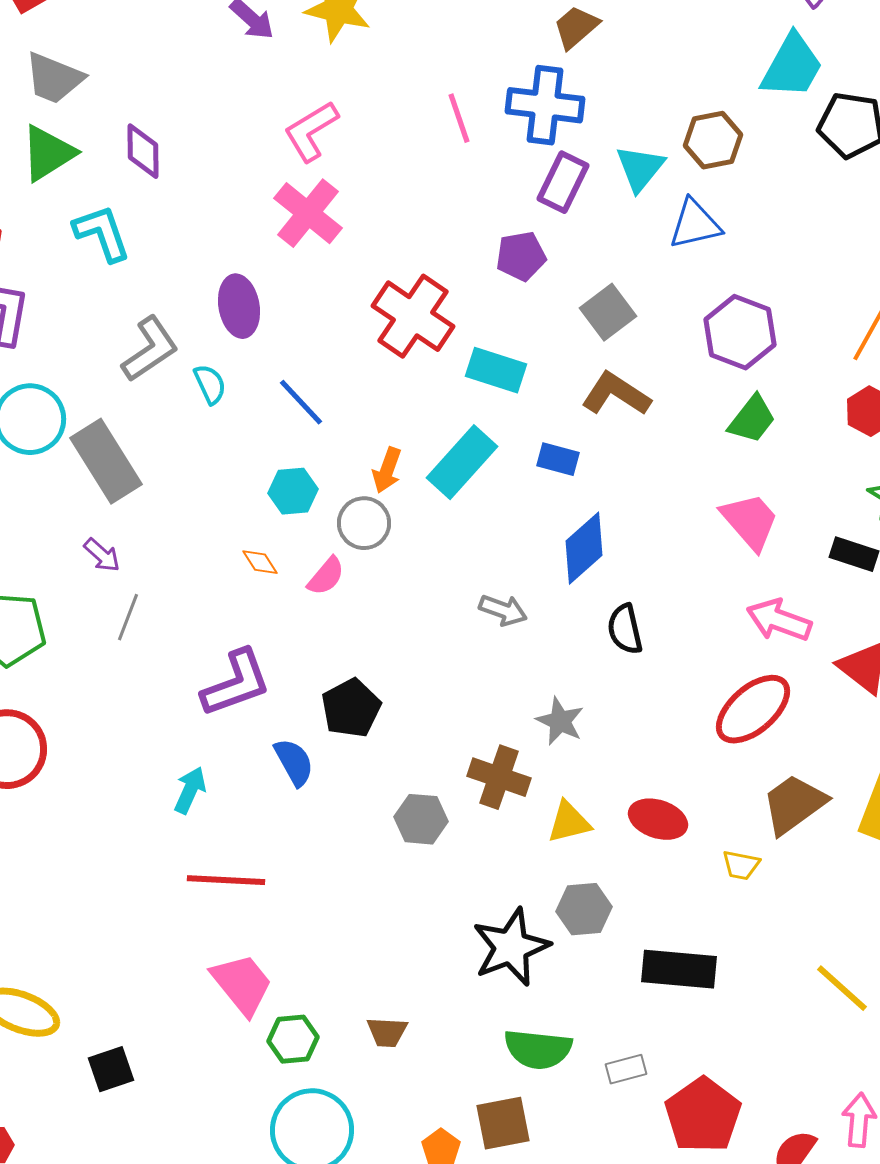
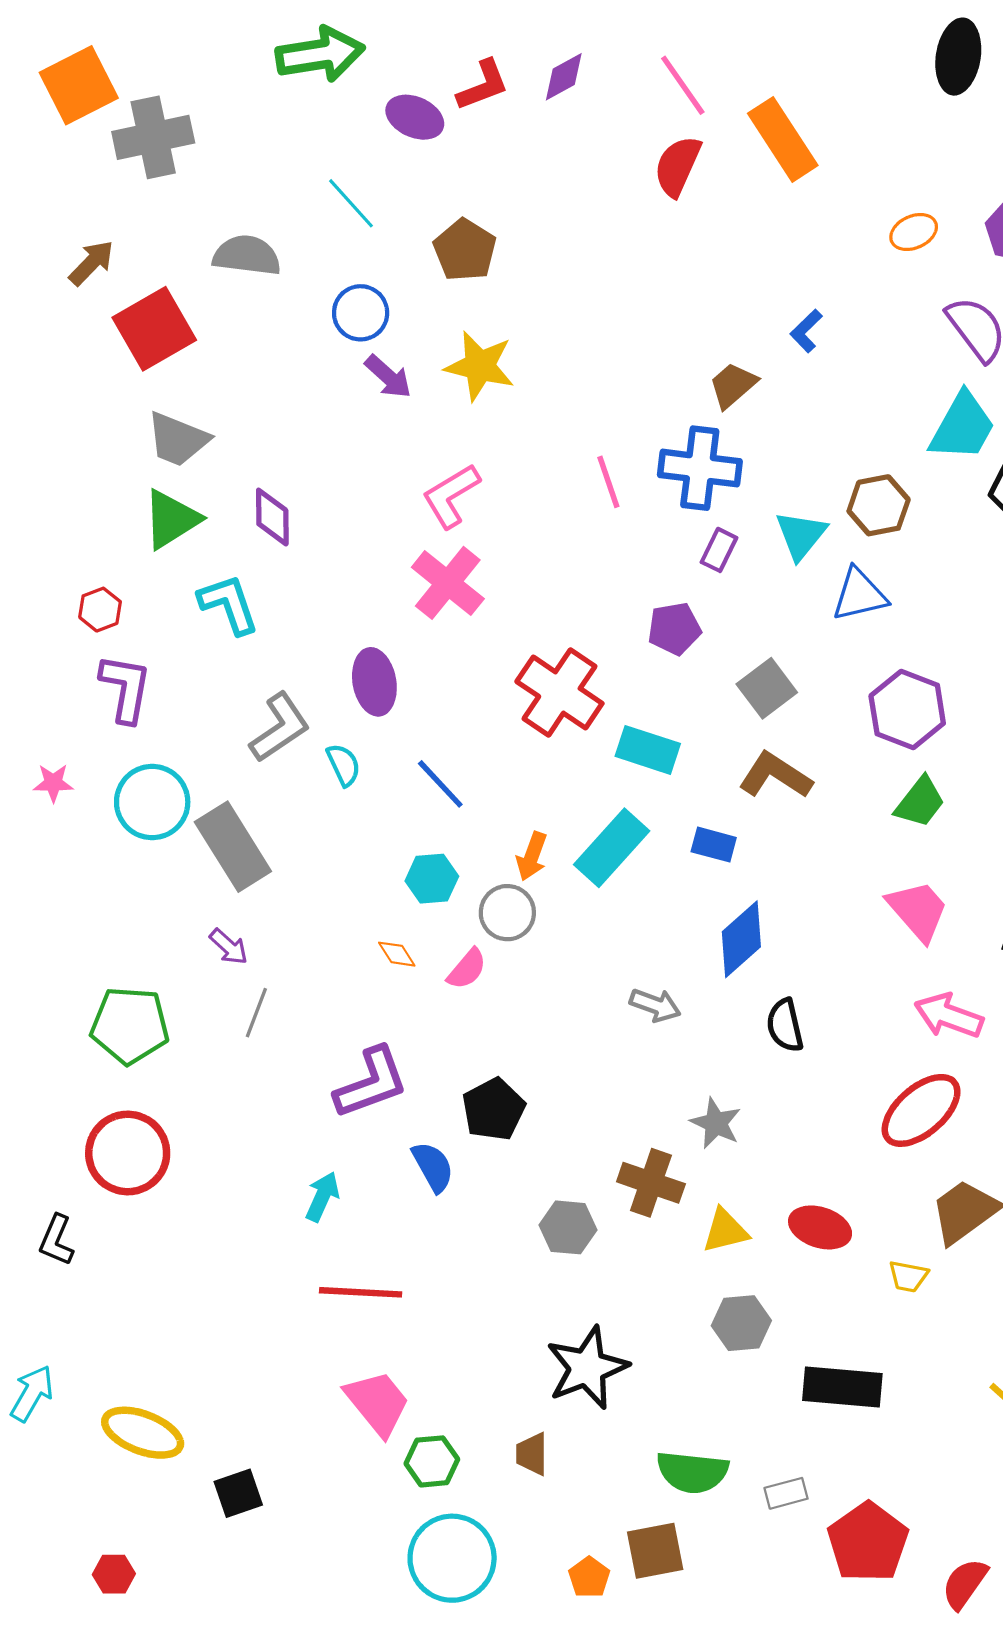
purple rectangle: (563, 182) -> (719, 550), size x0.7
black star: (511, 947) -> (587, 1368), moved
brown trapezoid: (387, 1032) -> (532, 1454), turned 87

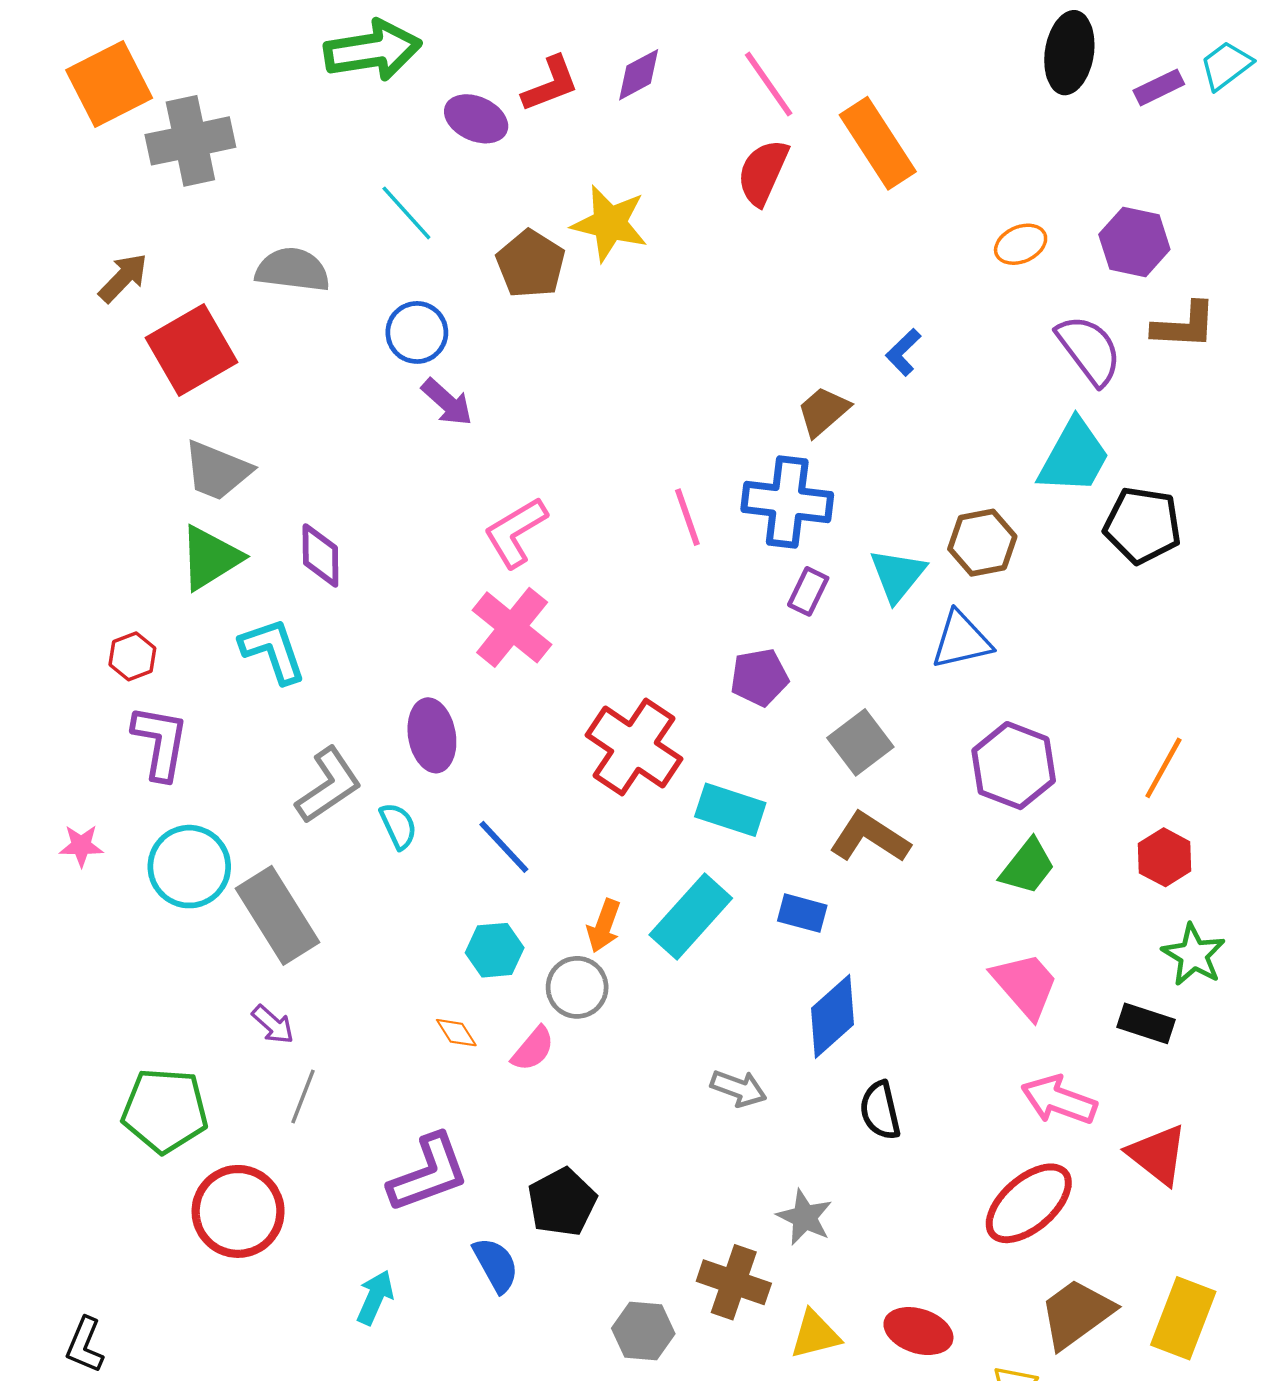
yellow star: (480, 366) -> (610, 223), moved
red circle: (128, 1153) -> (238, 1211), moved

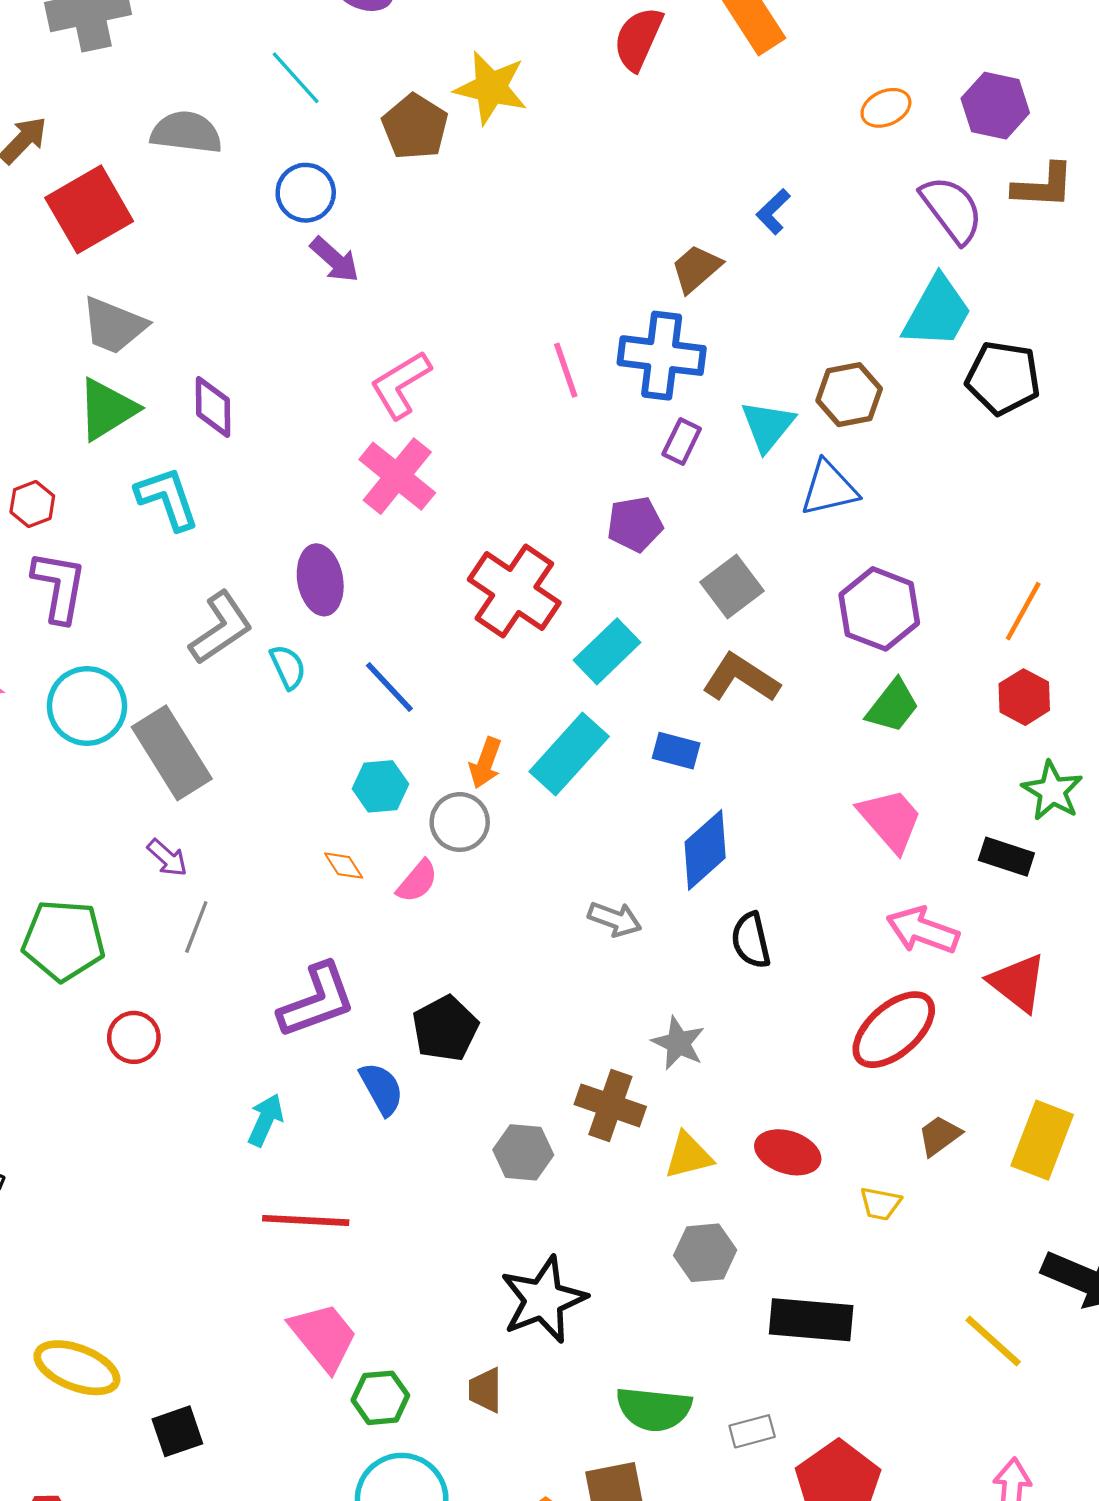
cyan rectangle: (730, 810) -> (607, 651), turned -62
red circle: (238, 1211) -> (134, 1037), size x0.6
brown trapezoid: (1076, 1314) -> (940, 1136), size x0.6

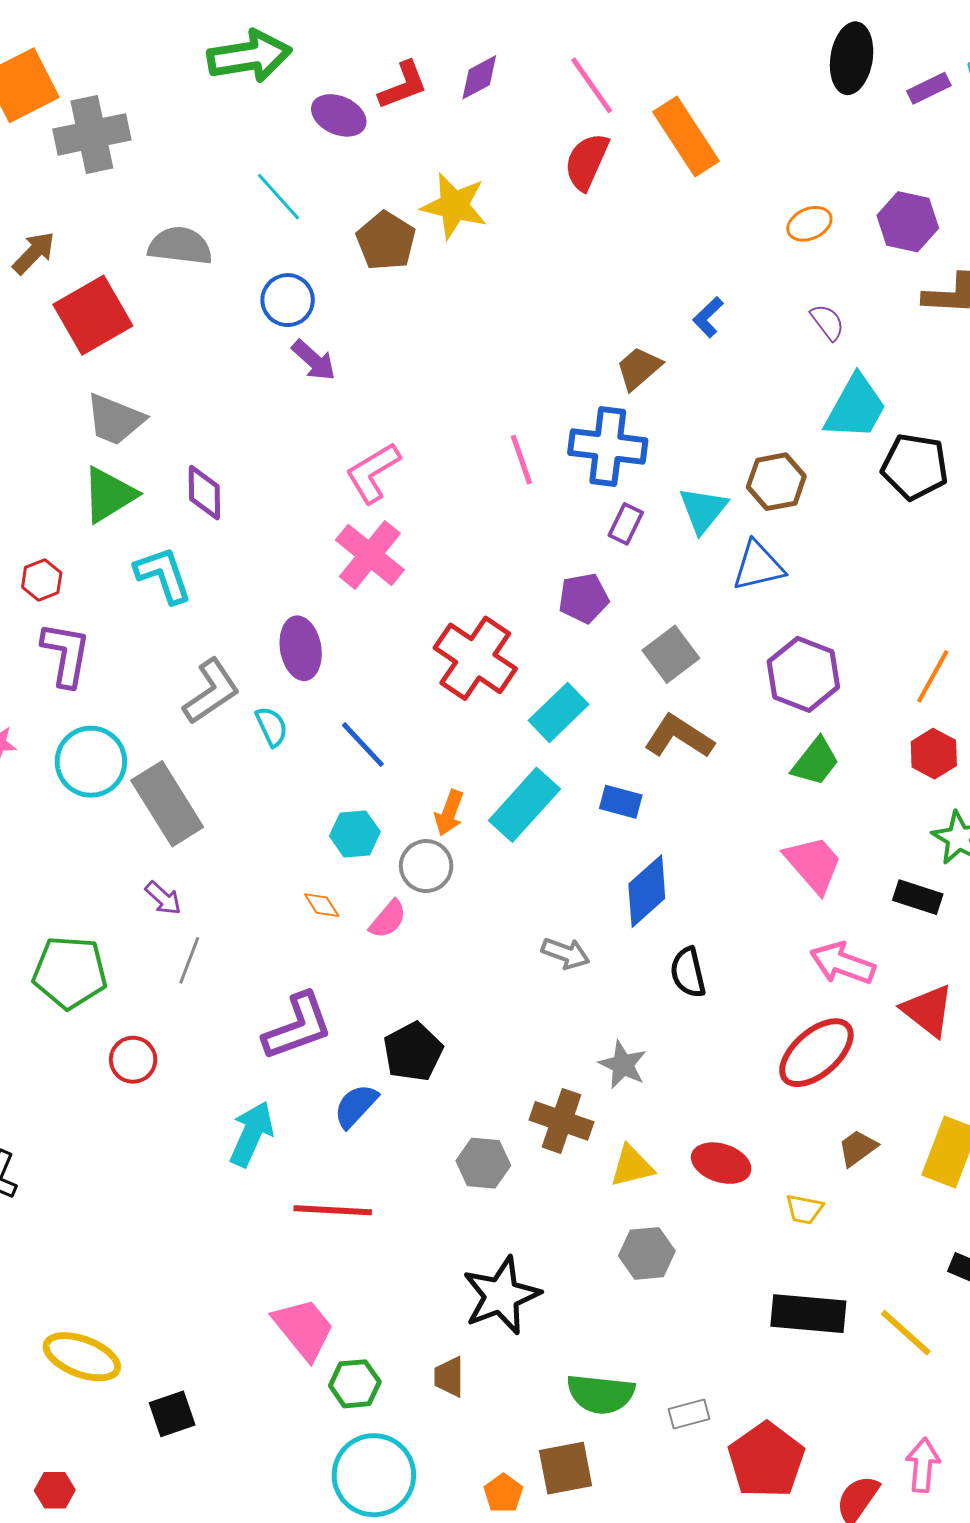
purple semicircle: (952, 209) -> (827, 322), moved, size x0.6
blue semicircle: (382, 1089) -> (356, 1106), turned -108
cyan arrow: (266, 1120) -> (251, 1134), size x1.4
red line: (306, 1220) -> (333, 1210), moved
black rectangle: (811, 1320) -> (808, 1314), moved

